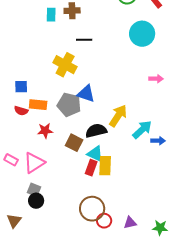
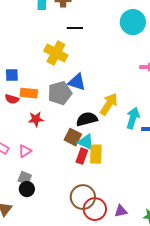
gray pentagon: (69, 105) -> (60, 93), turned -30
cyan arrow: (142, 130) -> (133, 118), turned -30
brown square: (74, 143) -> (73, 137), moved
pink triangle: (34, 163) -> (25, 151), size x0.6
red circle: (104, 221) -> (95, 209), size x1.5

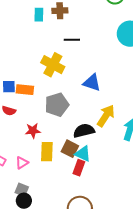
blue triangle: (77, 82) -> (92, 83), moved
orange rectangle: (29, 93) -> (25, 90), moved
yellow rectangle: (96, 154) -> (47, 152), moved

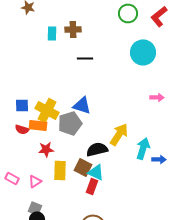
yellow cross: (53, 65) -> (47, 110), moved
blue triangle: (92, 83) -> (82, 105), moved
orange rectangle: (25, 90) -> (38, 125), moved

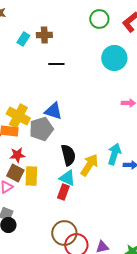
cyan rectangle: (52, 33) -> (23, 39), turned 32
yellow arrow: (119, 134) -> (89, 165), moved
black semicircle: (97, 149) -> (68, 155), turned 90
brown square: (83, 167) -> (15, 173), moved

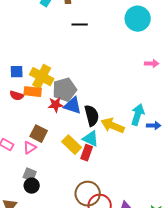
blue triangle: (53, 111) -> (73, 106), moved
red star: (17, 155) -> (56, 105), moved
yellow arrow: (89, 165) -> (113, 126), turned -100
yellow rectangle: (31, 176) -> (72, 145), moved, turned -48

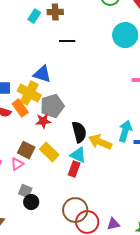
orange rectangle: (33, 92) -> (20, 108), turned 48
blue triangle: (73, 106) -> (42, 74), moved
yellow rectangle: (72, 145) -> (49, 152), moved
gray square: (30, 175) -> (25, 191), moved
black circle: (32, 186) -> (31, 202), moved

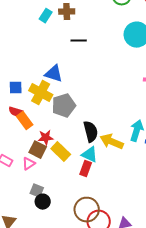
orange rectangle: (20, 108) -> (25, 121), moved
red star: (43, 121) -> (46, 138), moved

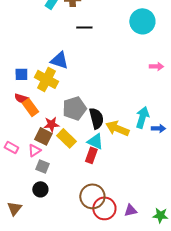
gray pentagon: (64, 106) -> (74, 108), moved
gray square: (37, 191) -> (42, 166), moved
black circle: (43, 202) -> (40, 189), moved

